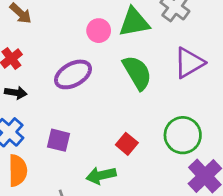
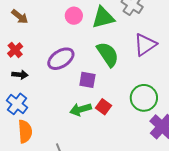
pink circle: (99, 31) -> (74, 16), moved
purple square: (58, 140) -> (87, 80), moved
green arrow: (101, 175) -> (81, 109), moved

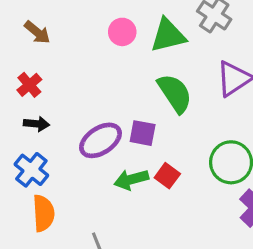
purple ellipse: (61, 59) -> (100, 140), moved

